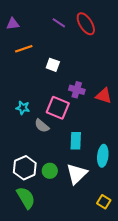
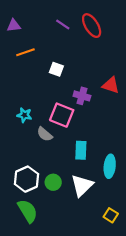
red triangle: (104, 96) -> (111, 85), moved

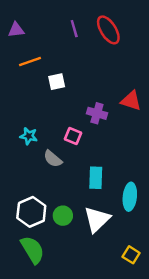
purple line: (63, 24) -> (74, 29), turned 40
white square: (56, 69) -> (57, 82), moved, turned -32
pink square: (62, 115) -> (73, 136), size x0.6

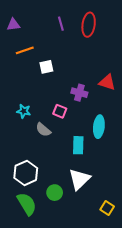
red ellipse: (108, 30) -> (89, 25), turned 40
cyan ellipse: (130, 197) -> (99, 127), moved
green circle: (63, 216) -> (55, 193), moved

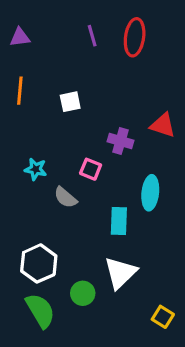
orange line: (25, 50) -> (20, 91), moved, turned -66

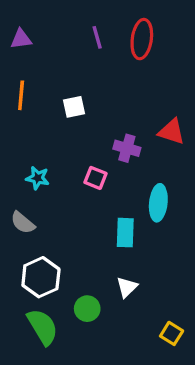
gray semicircle: (65, 197) -> (23, 223), moved
white triangle: (120, 273) -> (127, 287), size x0.6

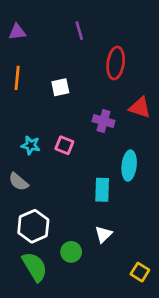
red ellipse: (142, 39) -> (116, 63), moved
pink square: (95, 178) -> (64, 145), moved

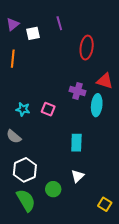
purple triangle: (17, 32) -> (13, 24), turned -32
white square: (60, 87) -> (33, 33), moved
cyan ellipse: (129, 166) -> (97, 105), moved

